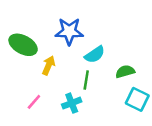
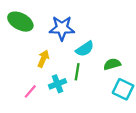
green ellipse: (23, 45) -> (20, 22), moved
cyan cross: (72, 103) -> (58, 84), moved

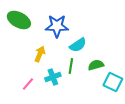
green semicircle: (112, 64) -> (96, 65), moved

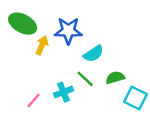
yellow arrow: (40, 54) -> (42, 45), moved
green line: (71, 66) -> (85, 79), turned -56

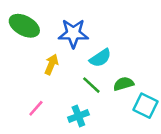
yellow arrow: (42, 45) -> (51, 64), moved
cyan cross: (63, 92) -> (78, 116), moved

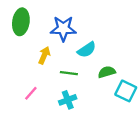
green ellipse: (24, 26) -> (21, 22), turned 70
green line: (91, 85) -> (69, 73), moved, turned -36

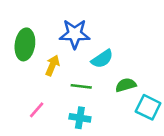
green ellipse: (21, 22) -> (25, 44), moved
cyan cross: (68, 100) -> (80, 118), turned 30

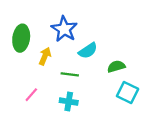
blue star: (75, 34) -> (64, 29), turned 30
green semicircle: (126, 85) -> (116, 66), moved

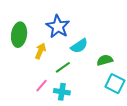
green line: (70, 74) -> (63, 67), turned -42
pink line: (31, 95) -> (41, 86), moved

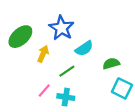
green ellipse: (19, 35) -> (20, 37), turned 40

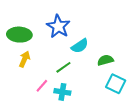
green ellipse: (20, 37) -> (19, 35), turned 45
yellow arrow: (43, 54) -> (25, 59), moved

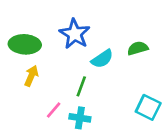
green semicircle: (105, 60) -> (138, 48), moved
green line: (63, 67) -> (81, 86), turned -35

